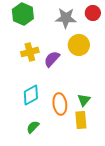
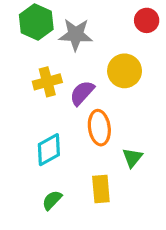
gray star: (66, 18) -> (76, 35), moved
orange ellipse: (60, 104) -> (99, 128), moved
yellow rectangle: (81, 120) -> (101, 189), moved

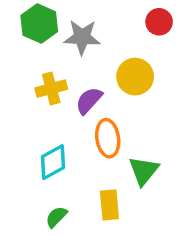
green triangle: (132, 158) -> (144, 171), size x1.4

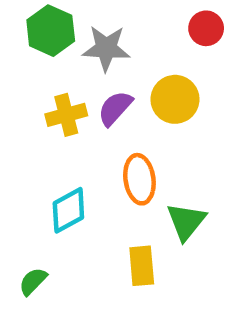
purple semicircle: (89, 101) -> (115, 108), moved
green semicircle: (56, 217) -> (33, 281), moved

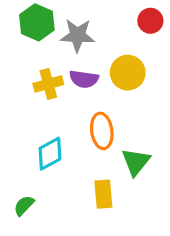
purple semicircle: (115, 108) -> (84, 79), turned -124

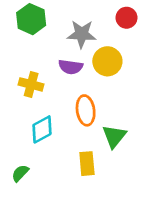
gray star: (77, 35) -> (82, 34), moved
yellow cross: (48, 84) -> (31, 84), moved, turned 30

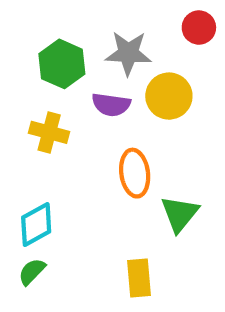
green hexagon: (31, 19) -> (62, 64), moved
cyan diamond: (42, 129) -> (36, 224), moved
yellow rectangle: (87, 164) -> (139, 278), moved

